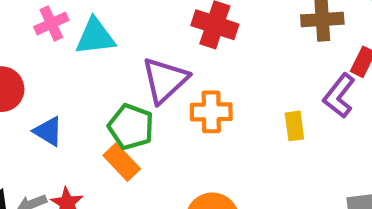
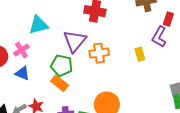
pink cross: (51, 23) -> (21, 50), moved

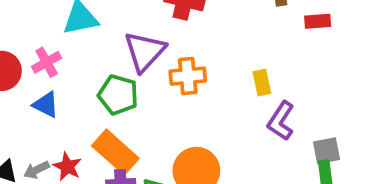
red rectangle: (168, 19) -> (318, 21), turned 64
purple L-shape: (159, 37) -> (281, 121), moved
orange rectangle: (60, 83) -> (115, 152), moved, size x1.4

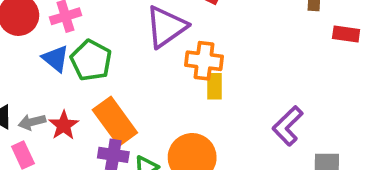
yellow rectangle: (262, 83) -> (215, 86), moved
green pentagon: (118, 95) -> (91, 60), moved

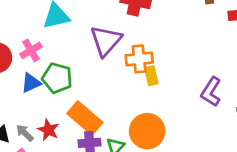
blue triangle: (55, 59) -> (31, 83), turned -50
gray arrow: (32, 122) -> (25, 133), turned 72

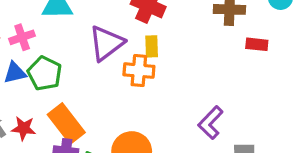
yellow rectangle: (151, 76) -> (152, 46), moved
red star: (48, 130) -> (24, 128), turned -30

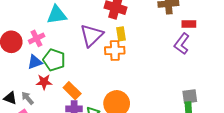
orange rectangle: (66, 123) -> (72, 91), size x0.7
purple L-shape: (211, 123) -> (182, 44), moved
red star: (24, 128) -> (44, 82), moved

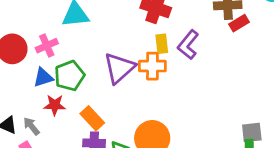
red rectangle: (189, 24) -> (239, 23), moved, turned -32
purple triangle: (92, 35) -> (119, 68), moved
purple L-shape: (182, 44) -> (188, 45), moved
green pentagon: (54, 60) -> (69, 76), turned 30

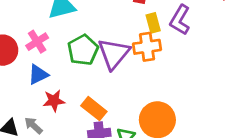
green pentagon: (69, 76) -> (83, 50), moved

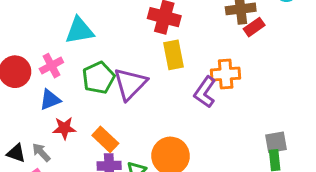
purple L-shape: (180, 20) -> (205, 92), moved
yellow rectangle: (153, 23) -> (174, 55), size x1.4
orange cross: (147, 47) -> (226, 74), moved

